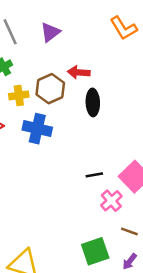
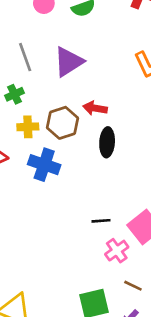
purple triangle: (50, 32) -> (69, 62), size x1.4

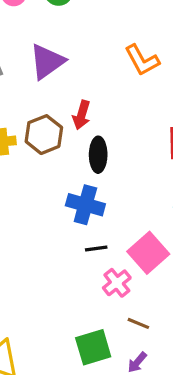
red arrow: (95, 108) -> (82, 115), turned -80
blue cross: (44, 165) -> (85, 205), moved

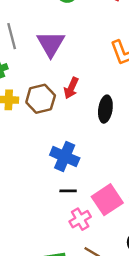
purple triangle: (47, 62) -> (51, 44), turned -32
black ellipse: (98, 155) -> (105, 109), moved

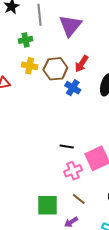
blue cross: (65, 157) -> (73, 88), moved, size x0.7

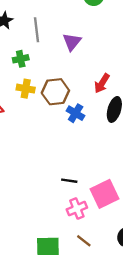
purple triangle: (70, 26) -> (72, 42), size x0.7
red arrow: (82, 64) -> (102, 83), moved

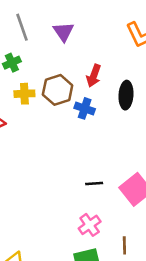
red arrow: (102, 83) -> (94, 76), moved
pink cross: (77, 209) -> (90, 225), moved
brown line: (84, 241) -> (124, 245), turned 63

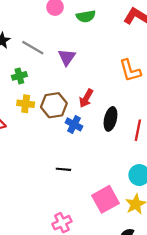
gray line: (22, 27) -> (33, 48), turned -50
black line: (94, 183) -> (63, 169), moved

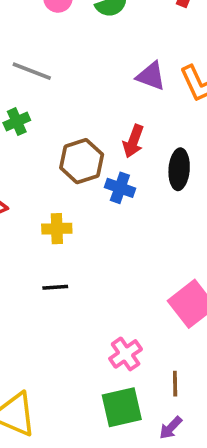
purple triangle: (67, 57) -> (151, 76), moved, turned -36
yellow cross: (26, 104) -> (57, 229), moved
black line: (63, 169) -> (55, 287), moved

